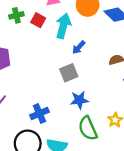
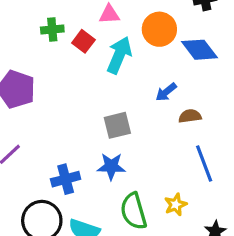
blue arrow: (79, 47) -> (166, 92), moved
blue star: (79, 100) -> (111, 166), moved

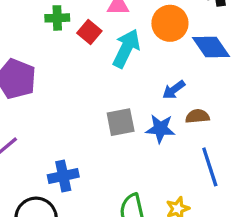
blue star: (111, 166) -> (160, 129), moved

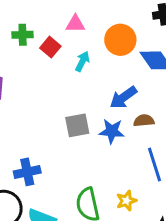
cyan arrow: (126, 48) -> (82, 61), size x0.6
blue arrow: (174, 90) -> (123, 97), size x1.4

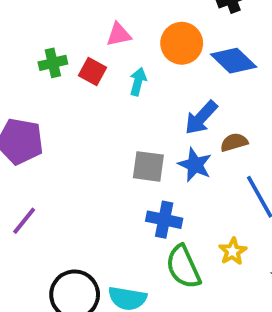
gray square: (77, 125) -> (148, 166), turned 30
blue star: (112, 131) -> (195, 165), turned 30
blue cross: (27, 172) -> (164, 220), moved, turned 35

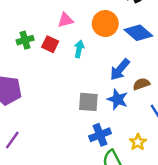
blue cross: (164, 220) -> (100, 135), turned -30
yellow star: (233, 251) -> (138, 142), moved

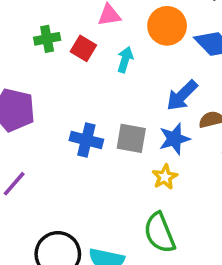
blue star: (118, 99) -> (174, 139), turned 30
blue cross: (100, 135) -> (86, 140), moved, turned 30
yellow star: (138, 142) -> (165, 177), moved

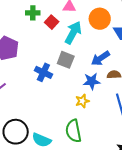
cyan arrow: (125, 60) -> (73, 33), size x1.6
gray square: (131, 138) -> (66, 60), moved

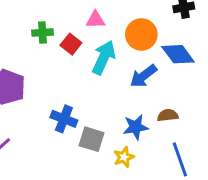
blue arrow: (100, 58) -> (143, 76), moved
gray square: (66, 60) -> (92, 139), moved

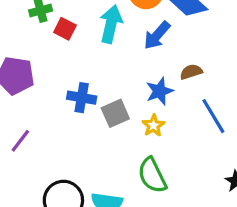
red square: (71, 44) -> (65, 29), moved
gray square: (92, 139) -> (115, 113), turned -30

